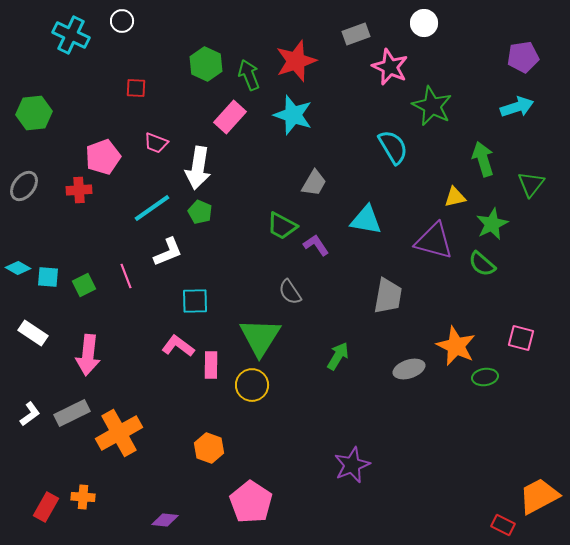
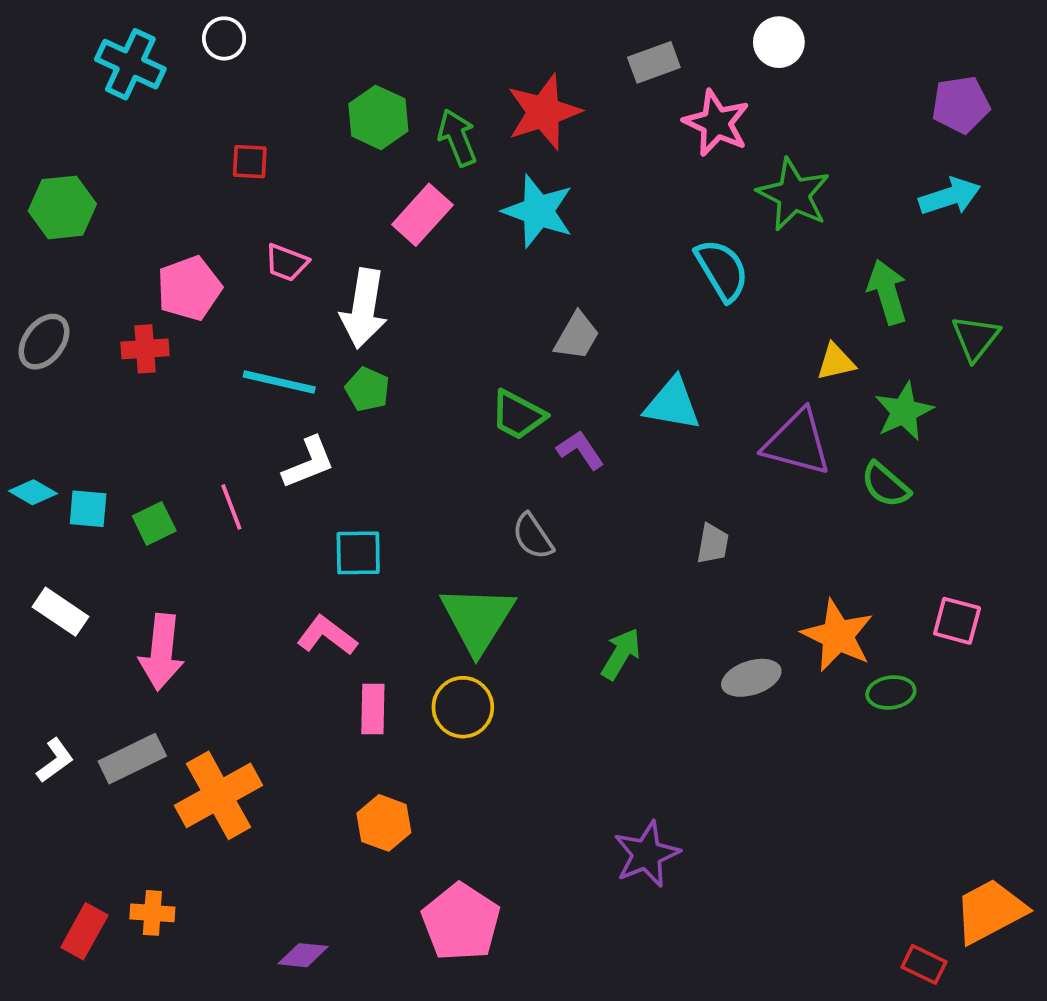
cyan line: (152, 208) -> (279, 382), turned 48
gray trapezoid: (388, 296) -> (713, 544), size x0.6
pink rectangle: (211, 365) -> (373, 709), moved

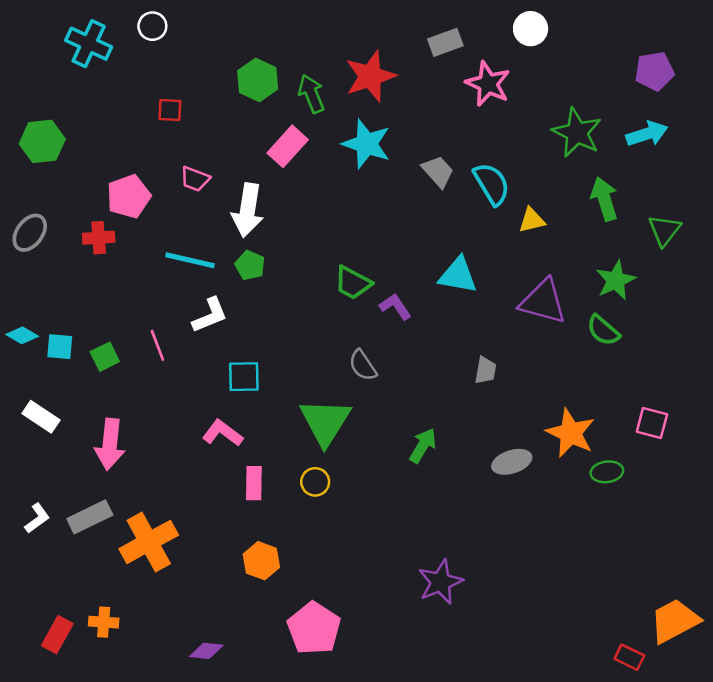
green star: (794, 195) -> (577, 133), moved
gray trapezoid: (577, 336) -> (438, 171), moved, turned -72
yellow triangle: (836, 362) -> (532, 220), moved
yellow circle: (463, 707) -> (315, 482), size x0.7

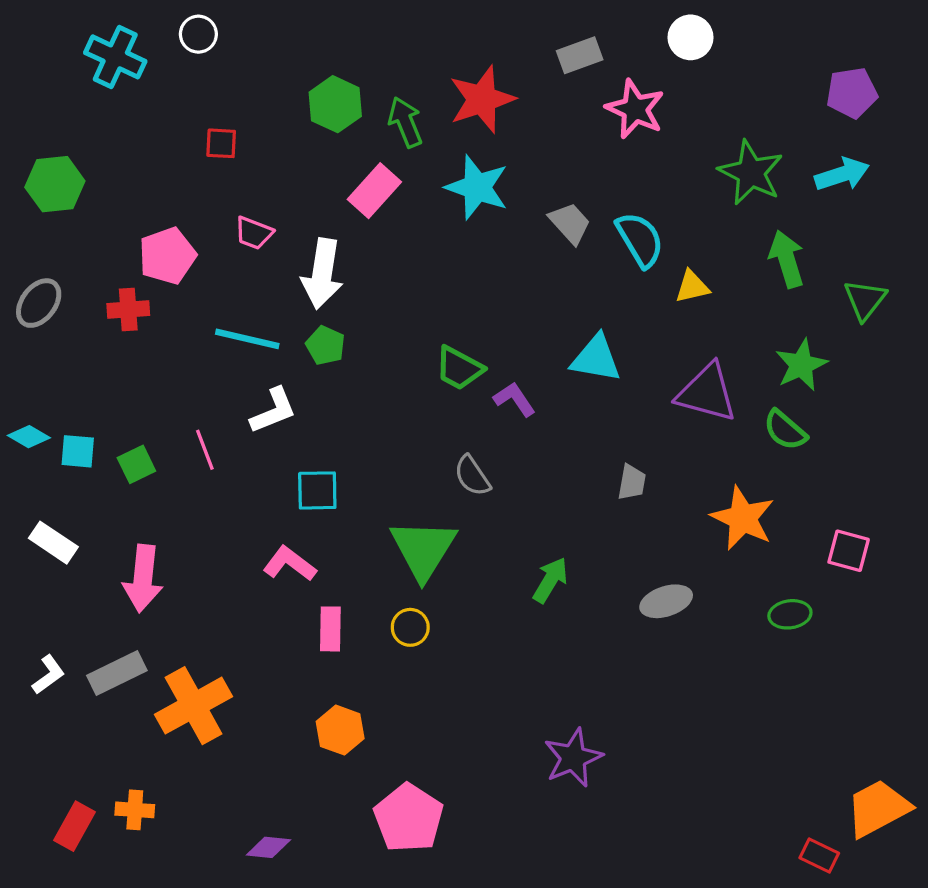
orange star: (571, 433) -> (743, 518), moved

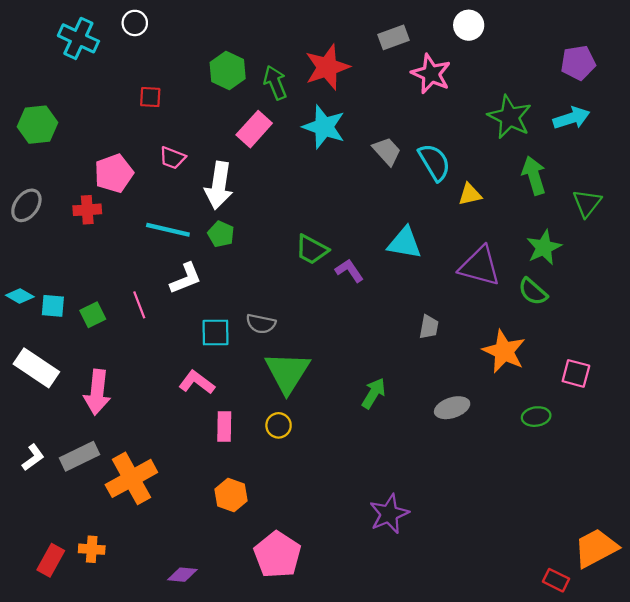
gray semicircle: (472, 476) -> (261, 324), moved, turned -44
white rectangle: (53, 543) -> (36, 368), size x1.4

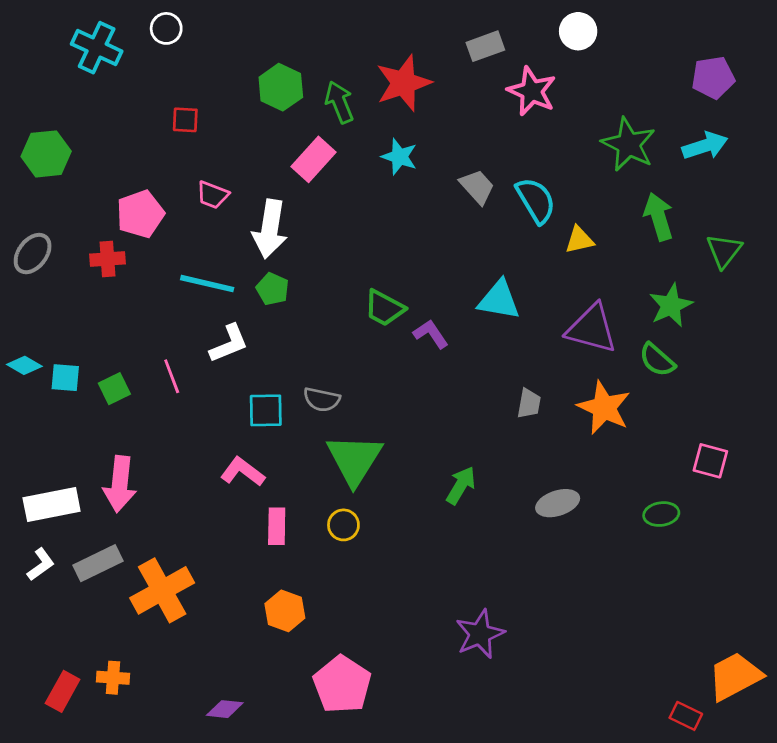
cyan star: (324, 127) -> (399, 157), size x0.7
orange star: (504, 351) -> (604, 408), moved
white rectangle: (36, 368) -> (52, 504), moved, turned -45

